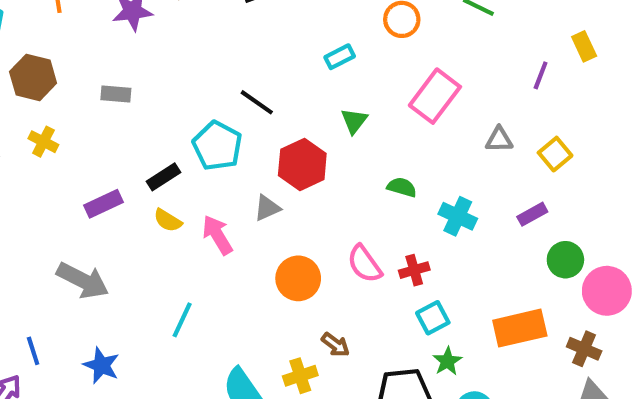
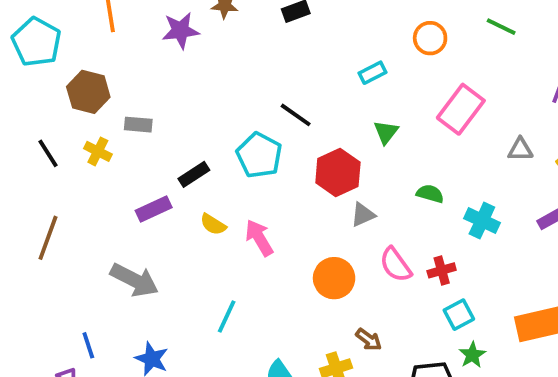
gray rectangle: (116, 94) -> (138, 125), moved
black rectangle: (164, 177) -> (194, 174), moved
gray triangle: (267, 208) -> (363, 215), moved

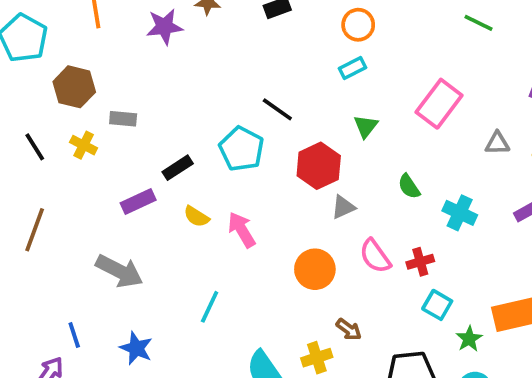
orange circle: (430, 38) -> (358, 25), moved
green semicircle: (430, 194) -> (409, 186), turned -140
cyan square: (459, 315) -> (437, 305), turned -32
green star: (472, 355) -> (469, 339), moved

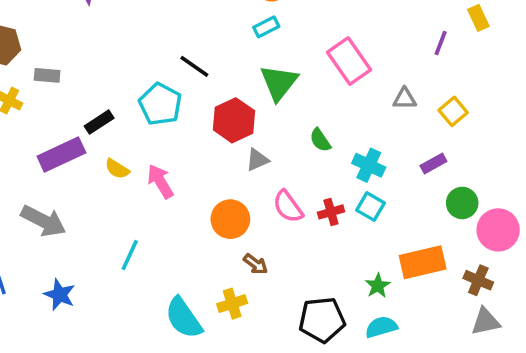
pink rectangle: (439, 104) -> (349, 61), turned -72
green triangle: (366, 126) -> (279, 83), size x1.6
purple rectangle: (138, 202) -> (61, 154), size x1.4
cyan square: (437, 305) -> (371, 207), moved
brown arrow: (349, 329) -> (256, 264), moved

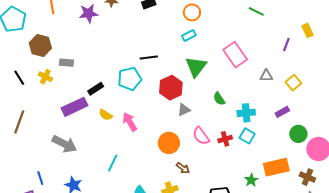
black line: (194, 66) -> (149, 58), turned -42
cyan pentagon: (160, 104) -> (130, 79), turned 30
cyan cross: (369, 165) -> (246, 113), turned -30

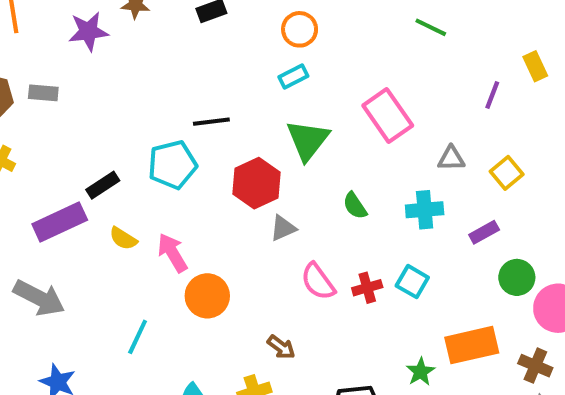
gray rectangle: (66, 63) -> (43, 93), moved
cyan cross: (246, 113) -> (425, 210), moved
orange circle: (169, 143) -> (207, 296), moved

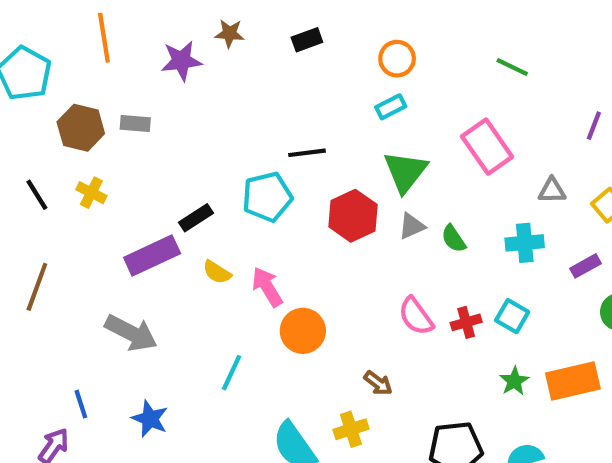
green line: (431, 27) -> (512, 67), moved
gray triangle: (283, 228) -> (412, 226), moved
green star: (420, 372) -> (514, 381), moved

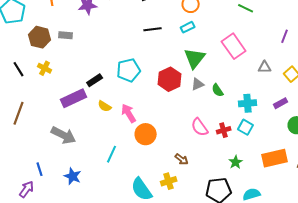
black line: (307, 153) -> (153, 29), moved
cyan cross: (525, 243) -> (248, 103), moved
green star: (514, 381) -> (236, 162), moved

